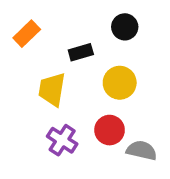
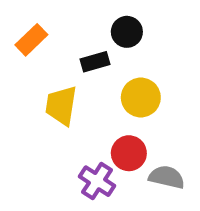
black circle: (125, 27) -> (127, 32), moved
purple cross: (62, 140) -> (97, 181), moved

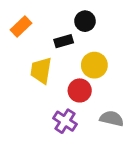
red circle: (129, 153) -> (80, 90), moved

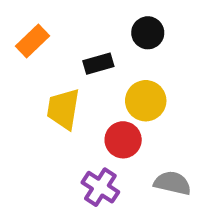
black circle: (85, 21) -> (148, 33), moved

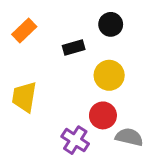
yellow trapezoid: (63, 109) -> (24, 97), moved
red circle: (123, 140) -> (103, 115), moved

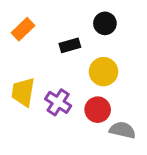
purple cross: (75, 140) -> (58, 102), moved

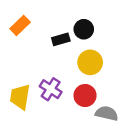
black circle: (105, 23) -> (84, 29), moved
yellow trapezoid: (23, 92) -> (20, 97), moved

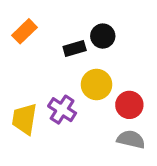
yellow circle: (90, 62) -> (97, 85), moved
red circle: (85, 96) -> (129, 105), moved

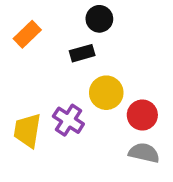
black circle: (103, 36) -> (99, 19), moved

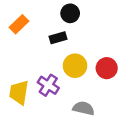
red circle: (142, 115) -> (107, 68), moved
gray semicircle: (144, 153) -> (84, 108), moved

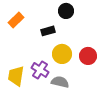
black circle: (70, 13) -> (66, 11), moved
gray semicircle: (84, 108) -> (60, 82), moved

